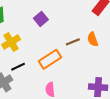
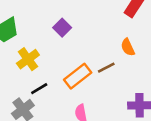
brown line: (73, 42) -> (106, 68), moved

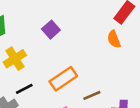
orange semicircle: (128, 47) -> (114, 39), moved
brown line: (106, 68) -> (92, 95), moved

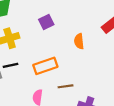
orange semicircle: (114, 39) -> (79, 41), moved

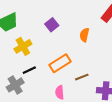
orange semicircle: (79, 41) -> (84, 35), turned 32

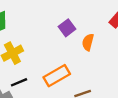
purple square: (52, 25) -> (67, 28), moved

